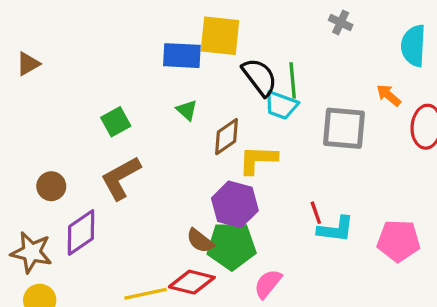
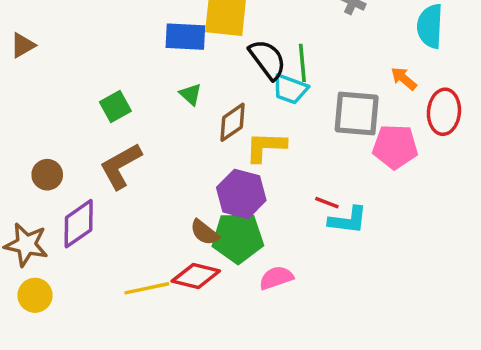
red line: (316, 213) -> (327, 203), turned -50
pink pentagon: (399, 241) -> (395, 147), moved
pink semicircle: (268, 284) -> (276, 278), turned 32

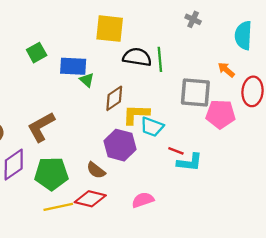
blue rectangle: (185, 37) -> (73, 66), moved
black semicircle: (267, 59) -> (137, 57), turned -44
cyan trapezoid: (290, 89) -> (152, 127), moved
green square: (115, 107) -> (37, 53), moved
green pentagon: (238, 238) -> (51, 174), moved

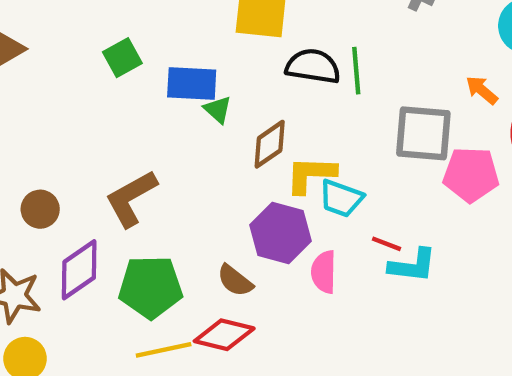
pink semicircle: (143, 200) -> (324, 272), moved, turned -70

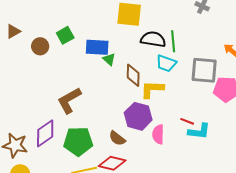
brown diamond: (270, 144) -> (133, 75), turned -55
cyan trapezoid: (341, 198) -> (166, 63), moved
brown circle: (40, 209) -> (40, 46), moved

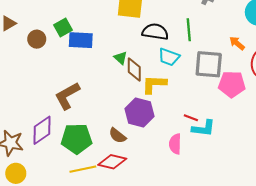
green line: (173, 41) -> (189, 30), moved
blue rectangle: (97, 47) -> (81, 40), moved
green triangle: (109, 59) -> (121, 58), moved
pink semicircle: (158, 134) -> (175, 144), moved

